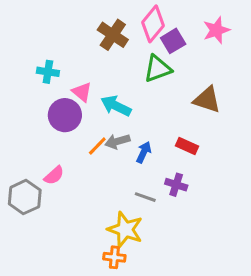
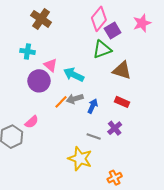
brown cross: (113, 35) -> (41, 19), moved
brown triangle: (207, 100) -> (122, 70), moved
purple cross: (176, 185) -> (115, 128), turned 32
orange cross: (114, 257) -> (115, 178), moved, turned -32

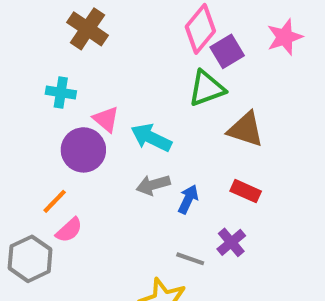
orange line: (61, 102) -> (55, 201), moved

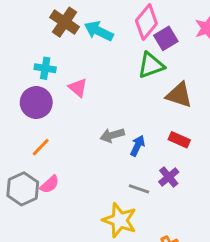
cyan arrow: (151, 138) -> (99, 31), moved
purple circle: (83, 150) -> (36, 103), moved
pink semicircle: (69, 230) -> (50, 184), moved

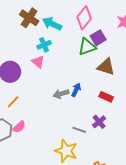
purple square: (166, 38) -> (98, 38), moved
cyan cross: (45, 68) -> (44, 45), moved, turned -32
blue arrow: (137, 146) -> (76, 90), moved

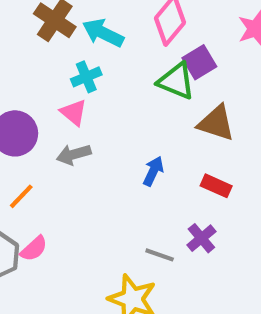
green triangle: (87, 47) -> (176, 81), turned 42
gray arrow: (61, 94) -> (74, 154), moved

